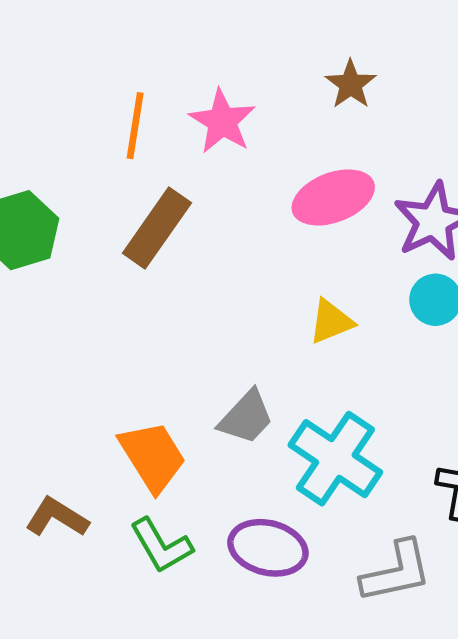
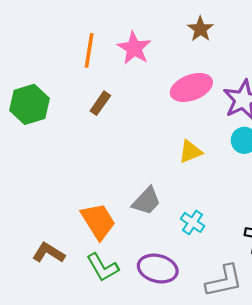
brown rectangle: (157, 228) -> (100, 103), size x0.6
cyan cross: (335, 459) -> (193, 222), size x0.5

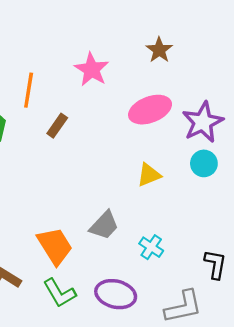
orange line: (89, 50) -> (29, 90), moved

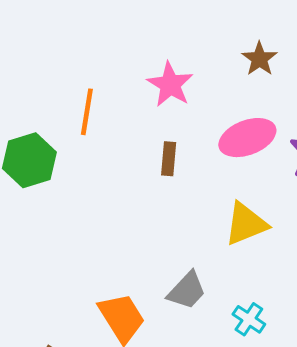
brown rectangle: (57, 126) -> (169, 159), moved, turned -30
yellow triangle: (149, 175) -> (246, 224), size x1.4

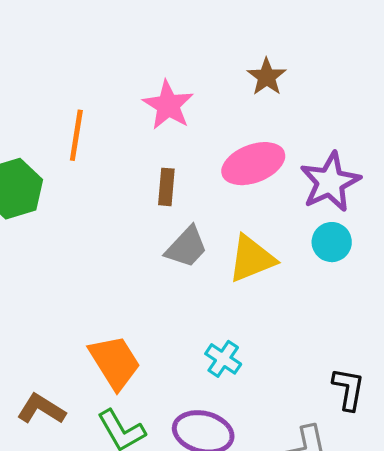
gray trapezoid: (187, 290) -> (186, 247), moved
cyan cross: (249, 319) -> (223, 359), moved

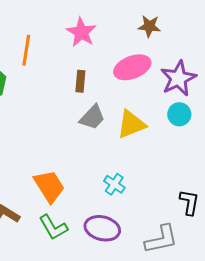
brown star: (267, 77) -> (149, 26), moved, turned -30

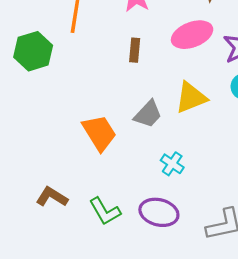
gray trapezoid: (92, 117) -> (148, 114), moved
orange trapezoid: (49, 186) -> (99, 133), moved

